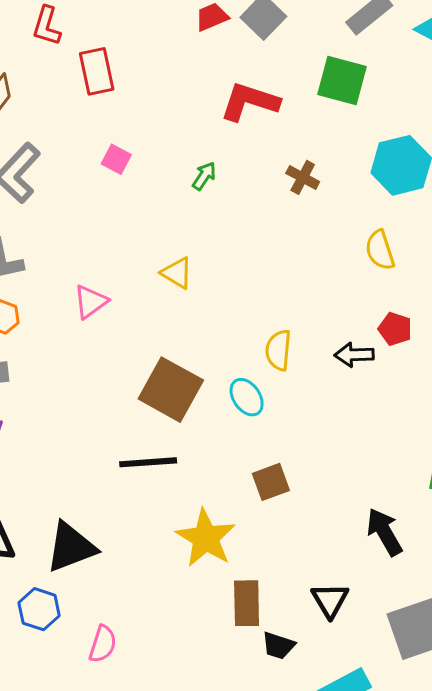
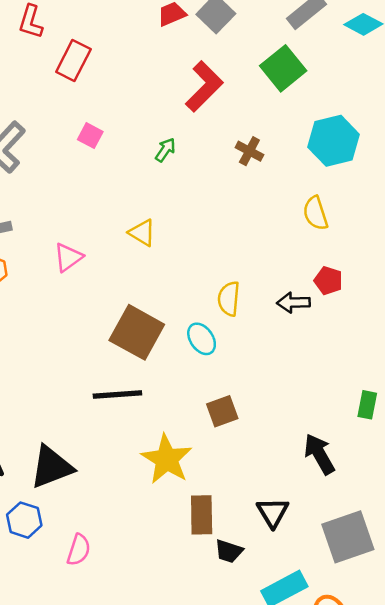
red rectangle: (97, 71) -> (73, 61), turned 39
green square: (342, 80) -> (283, 68), turned 36
red L-shape: (250, 102) -> (204, 86), turned 117

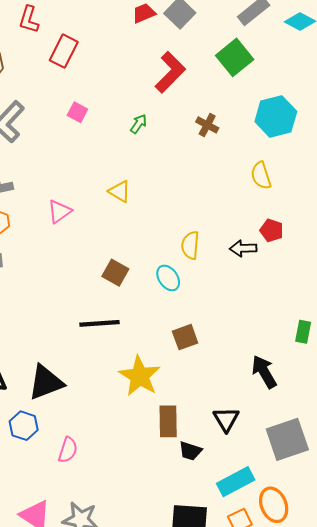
brown square: (137, 332) -> (115, 273), size x0.6

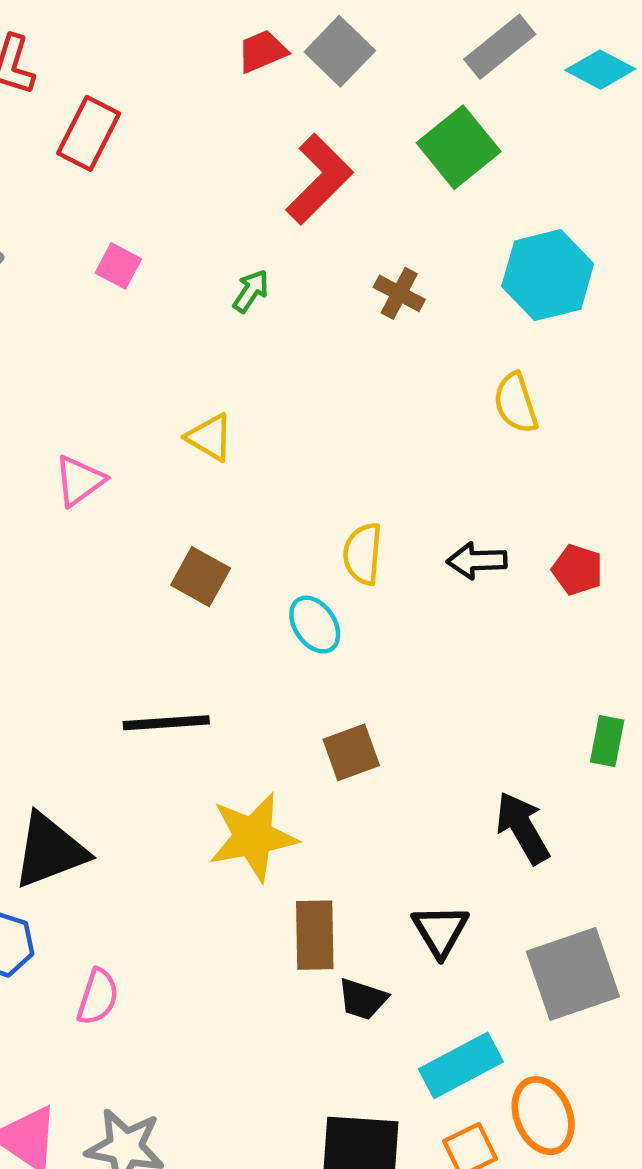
red pentagon: (272, 230) -> (577, 570), moved
brown square: (115, 273) -> (201, 577), moved
yellow star: (140, 376) -> (253, 837), turned 30

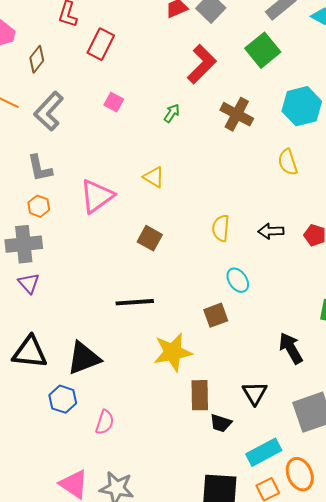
brown cross: (399, 293) -> (237, 114), size x1.5
pink triangle: (79, 481) -> (97, 196), size x1.5
cyan ellipse: (315, 625) -> (238, 280), moved

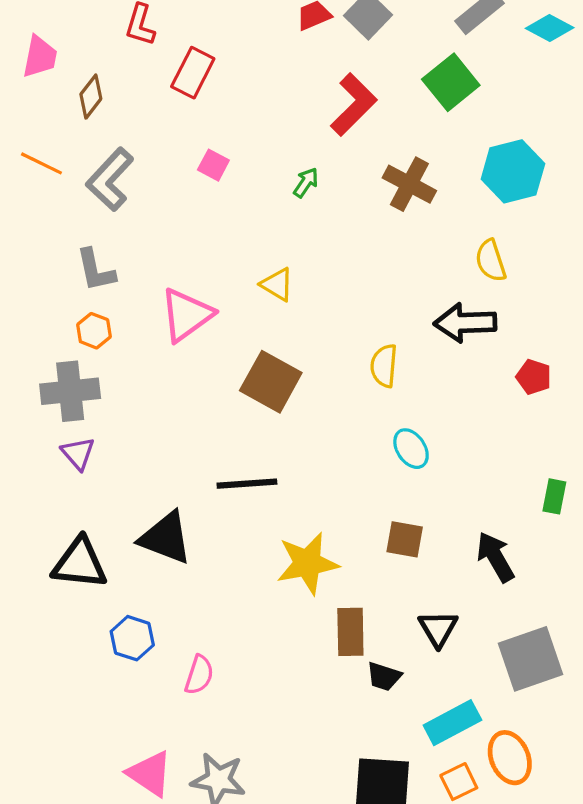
black arrow: (271, 231) -> (465, 323), moved, size x1.5
brown square: (150, 238) -> (271, 382), size x1.5
brown square: (216, 315) -> (405, 539), moved, turned 30
black triangle: (84, 358) -> (166, 538), moved, turned 42

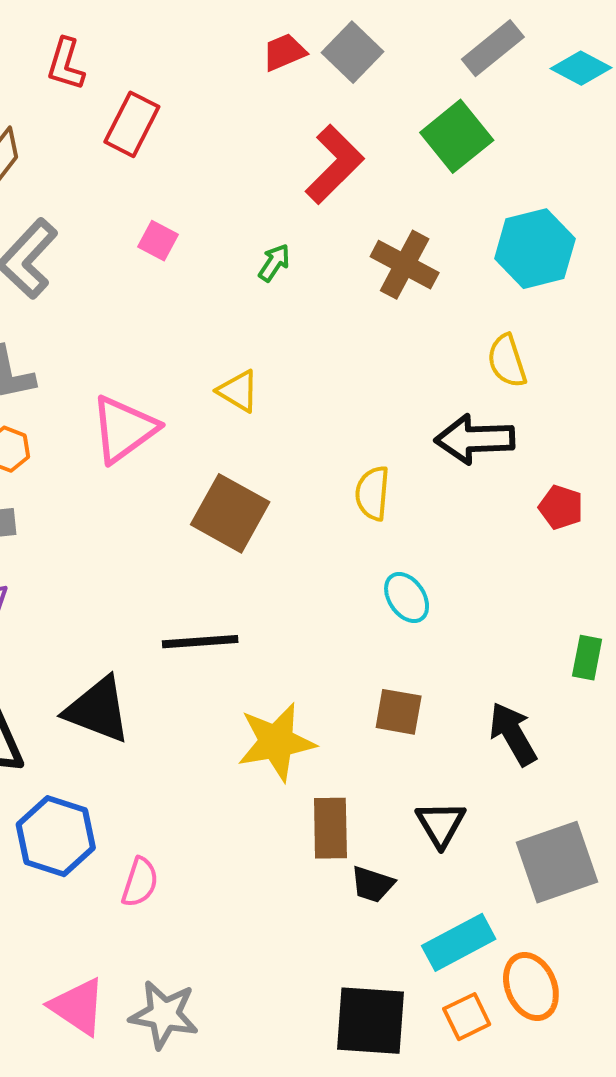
blue hexagon: (132, 638) -> (56, 836), size x1.4

